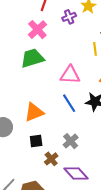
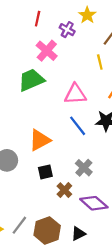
purple cross: (69, 17) -> (67, 30), turned -32
pink cross: (37, 30) -> (47, 51), moved

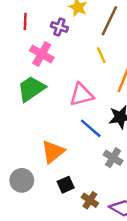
gray cross: (84, 168) -> (113, 158), moved

